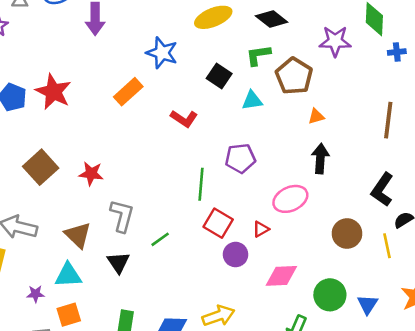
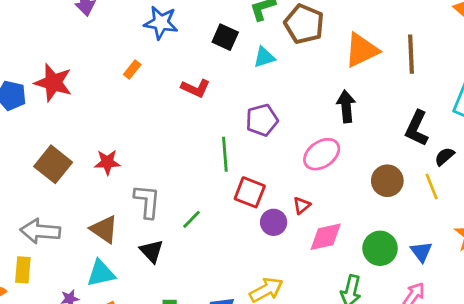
orange rectangle: (128, 92) -> (132, 69), size x0.6
orange triangle: (316, 116) -> (362, 50), moved, size x2.0
red triangle: (261, 229) -> (302, 205), moved

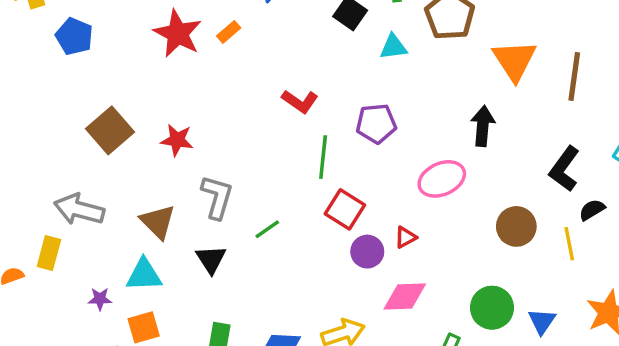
orange triangle: (362, 50) -> (514, 60), turned -48
red star: (53, 83) -> (178, 33), moved
red L-shape: (196, 88) -> (300, 101), moved
pink diamond: (326, 237) -> (405, 297), moved

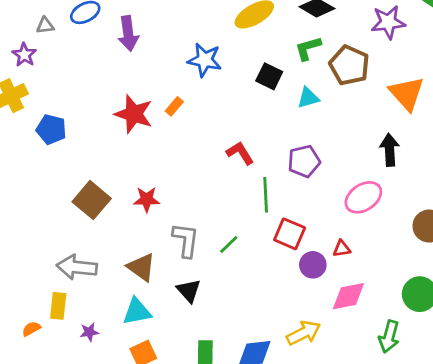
red L-shape: (300, 101) -> (240, 153), turned -148
green line: (267, 229) -> (229, 245), moved
red triangle: (406, 237) -> (342, 249), turned 30
purple star: (100, 299) -> (89, 332), moved

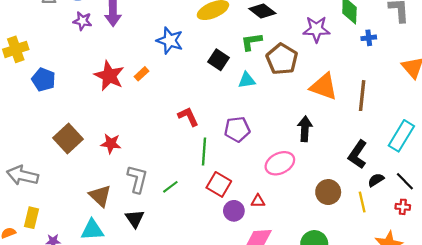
purple star: (24, 55) -> (82, 21), moved, turned -30
orange triangle: (407, 93) -> (324, 87), turned -36
gray arrow: (77, 267) -> (22, 175), moved

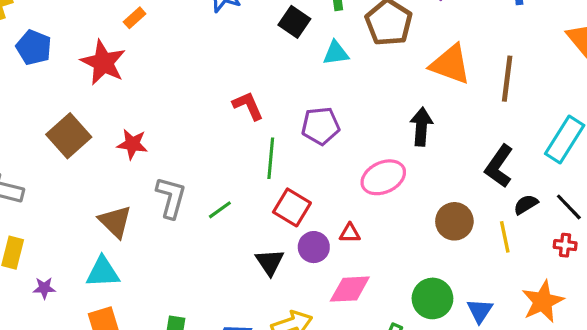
orange rectangle: (142, 74) -> (135, 18), moved
red star: (109, 76) -> (103, 62), moved
black triangle: (135, 219) -> (270, 262), moved

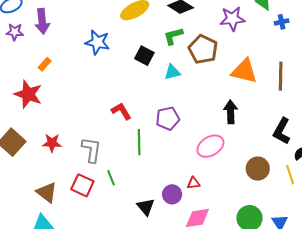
gray L-shape: (171, 197) -> (91, 150), moved
red square: (292, 207) -> (82, 185), moved
green line: (220, 210) -> (111, 178), turned -70

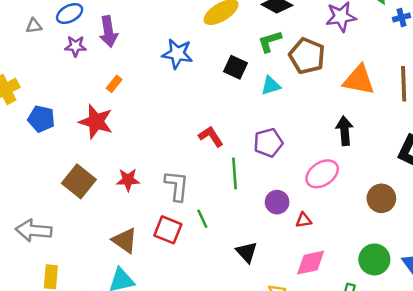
purple circle: (172, 194) -> (277, 202), moved

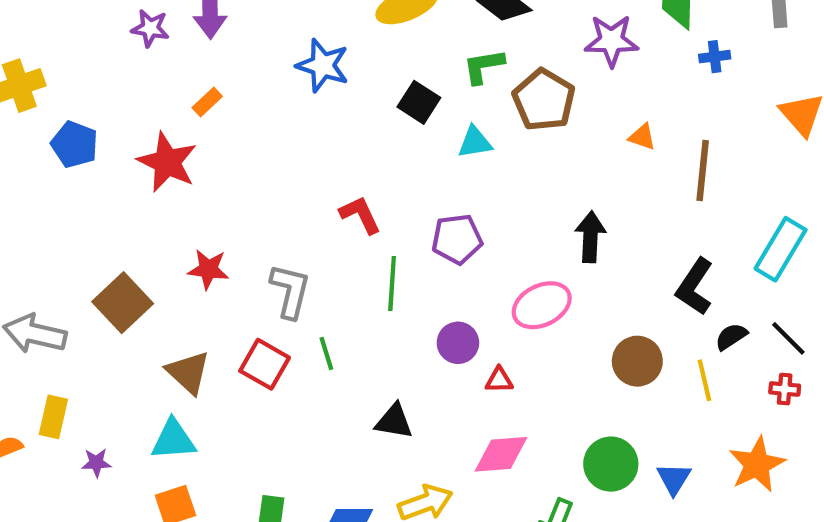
orange triangle: (359, 80) -> (642, 137), moved, size x0.5
brown square: (79, 181) -> (123, 303), moved
black triangle: (247, 252) -> (394, 421), turned -45

